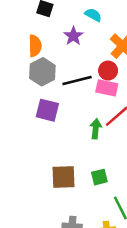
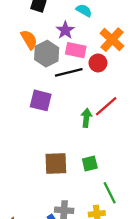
orange semicircle: (35, 46) -> (29, 40), turned -30
gray hexagon: (42, 72) -> (47, 54), moved
pink rectangle: (107, 88) -> (76, 50), moved

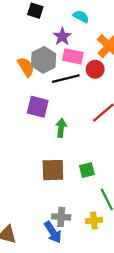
orange semicircle: (29, 40) -> (26, 67), moved
green arrow: (86, 118) -> (61, 128), moved

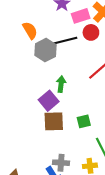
pink rectangle: (73, 56) -> (81, 16), moved, turned -30
gray hexagon: (44, 60) -> (45, 50), moved
purple square: (38, 107) -> (49, 101), moved, turned 36

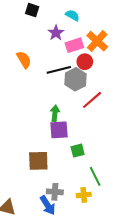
gray hexagon: (45, 50) -> (75, 79), moved
purple square: (49, 101) -> (59, 130), moved, turned 36
brown square: (54, 121) -> (38, 161), moved

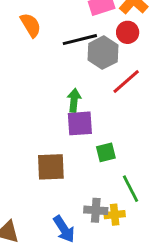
red circle: (85, 62) -> (128, 32), moved
gray cross: (55, 192) -> (96, 210), moved

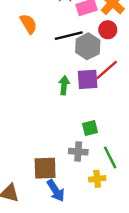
purple square: (80, 123) -> (88, 79), moved
brown square: (51, 167) -> (45, 168), moved
gray cross: (96, 210) -> (78, 152), moved

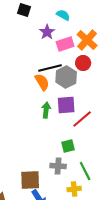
orange semicircle: (29, 24) -> (42, 82), moved
red line: (107, 70) -> (82, 119), moved

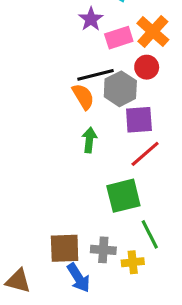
purple square: (66, 105) -> (139, 120), moved
green square: (68, 146) -> (123, 196), size x1.6
gray cross: (58, 166) -> (103, 250), moved

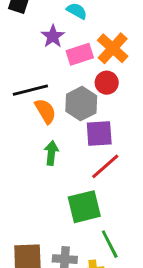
black line: (96, 75) -> (30, 90), moved

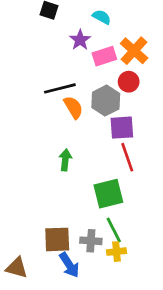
green arrow: (51, 153) -> (65, 160), moved
red line: (105, 166) -> (127, 157), turned -68
green line: (110, 244) -> (114, 230), moved

